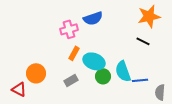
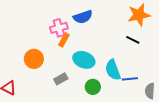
orange rectangle: (74, 53) -> (64, 40), moved
orange circle: (36, 73) -> (34, 59), moved
green circle: (103, 76) -> (93, 87), moved

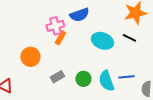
cyan ellipse: (84, 60) -> (102, 41), moved
cyan semicircle: (113, 70) -> (106, 81), moved
green circle: (93, 87) -> (83, 79), moved

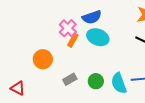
pink cross: (55, 26) -> (68, 28), turned -30
cyan ellipse: (102, 41) -> (98, 37), moved

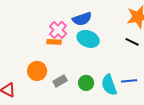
orange rectangle: (73, 40) -> (54, 42), moved, turned 64
orange circle: (43, 59) -> (37, 71), moved

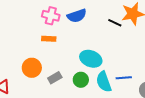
pink cross: (58, 30) -> (51, 16), moved, turned -30
cyan ellipse: (88, 39) -> (91, 59), moved
black line: (132, 42) -> (115, 23), moved

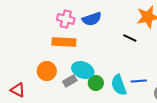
black line: (115, 23) -> (130, 38), moved
orange rectangle: (49, 39) -> (64, 42), size x1.6
cyan ellipse: (91, 59) -> (83, 70), moved

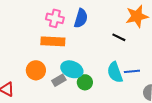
blue semicircle: (92, 19) -> (81, 18), turned -54
blue line: (139, 81) -> (132, 71), moved
cyan semicircle: (119, 85) -> (115, 72), moved

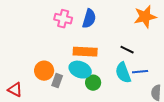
black line: (119, 37) -> (127, 50), moved
orange rectangle: (53, 41) -> (85, 52), moved
gray rectangle: (59, 80) -> (57, 81), moved, turned -40

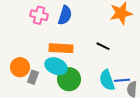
blue line: (140, 72) -> (122, 80), moved
cyan semicircle: (123, 73) -> (107, 80), moved
green circle: (93, 83) -> (69, 79), size x1.5

